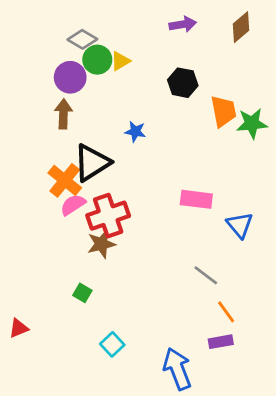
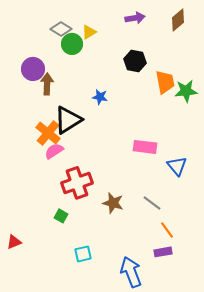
yellow triangle: (120, 61) -> (89, 32), moved
purple circle: (70, 77) -> (33, 69), moved
red cross: (108, 216) -> (77, 183), moved
brown star: (101, 244) -> (113, 203), moved, turned 30
cyan square: (112, 344) -> (83, 254), turned 30

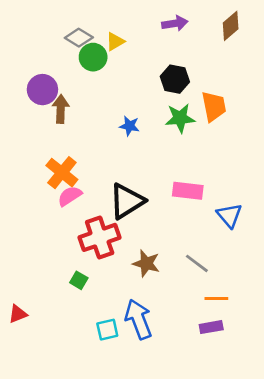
green star: (186, 91) -> (180, 118), moved
black triangle: (68, 120) -> (127, 201), moved
orange line: (167, 230) -> (216, 298), turned -54
blue arrow: (131, 272) -> (138, 319), moved

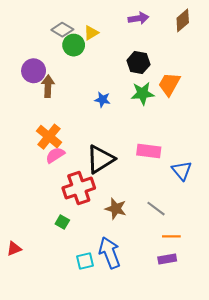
orange trapezoid: (214, 106) -> (169, 84), turned -140

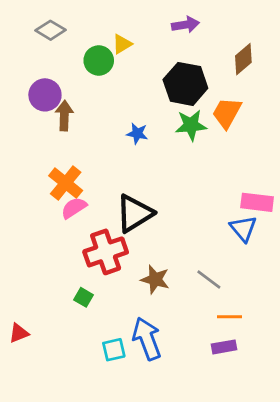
brown diamond: (183, 20) -> (243, 59), moved
gray diamond: (62, 30) -> (50, 30), moved
black hexagon: (138, 63) -> (185, 84), size x1.4
pink rectangle: (149, 151) -> (257, 202), moved

